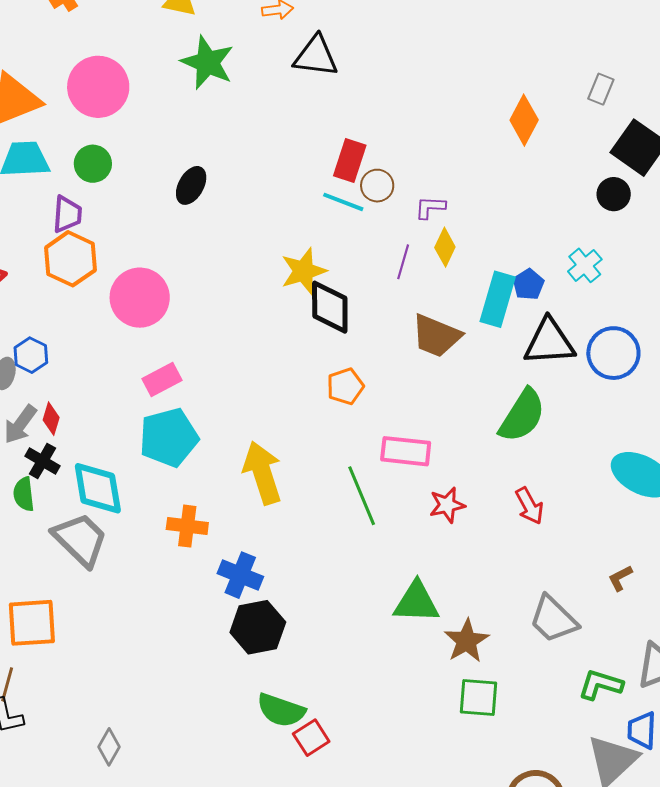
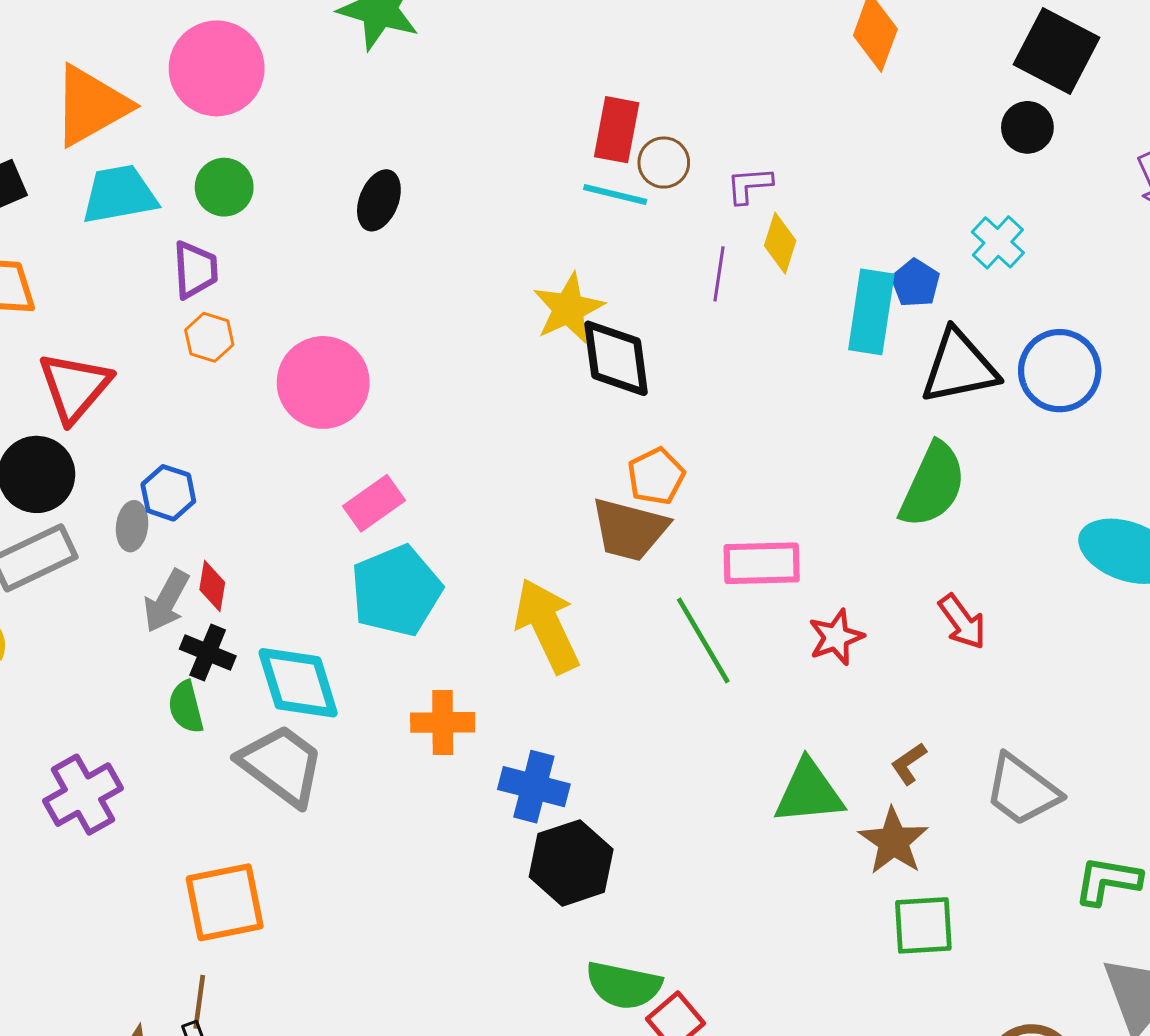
orange hexagon: (70, 259) -> (209, 337), size x0.6
brown trapezoid: (436, 336) -> (629, 529), moved
brown L-shape: (620, 578) -> (909, 764), moved

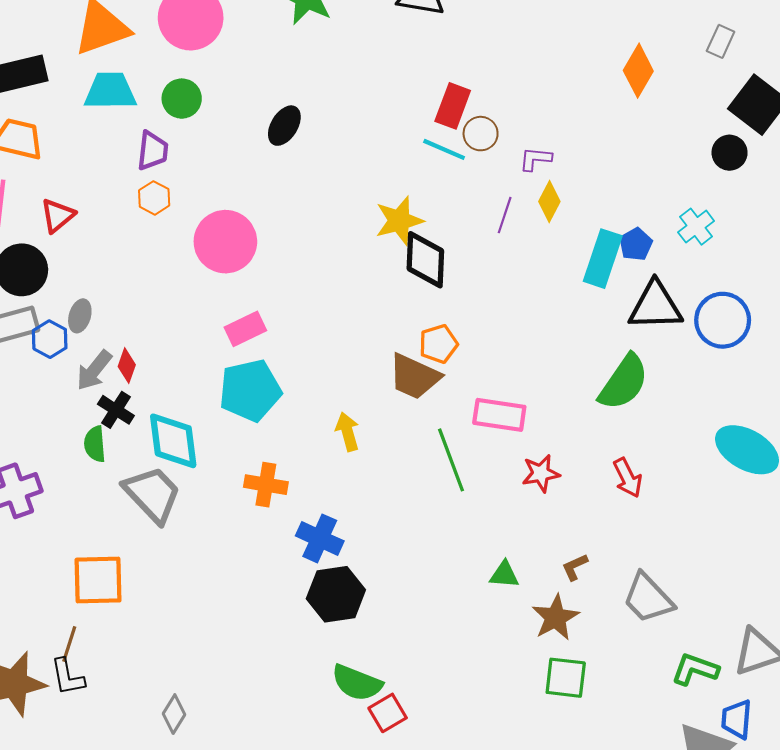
red triangle: (75, 387) -> (58, 215), size x0.7
blue hexagon: (168, 493) -> (50, 339), moved
yellow arrow: (547, 626) -> (347, 432), size x0.6
green triangle: (809, 792) -> (504, 575), size x0.6

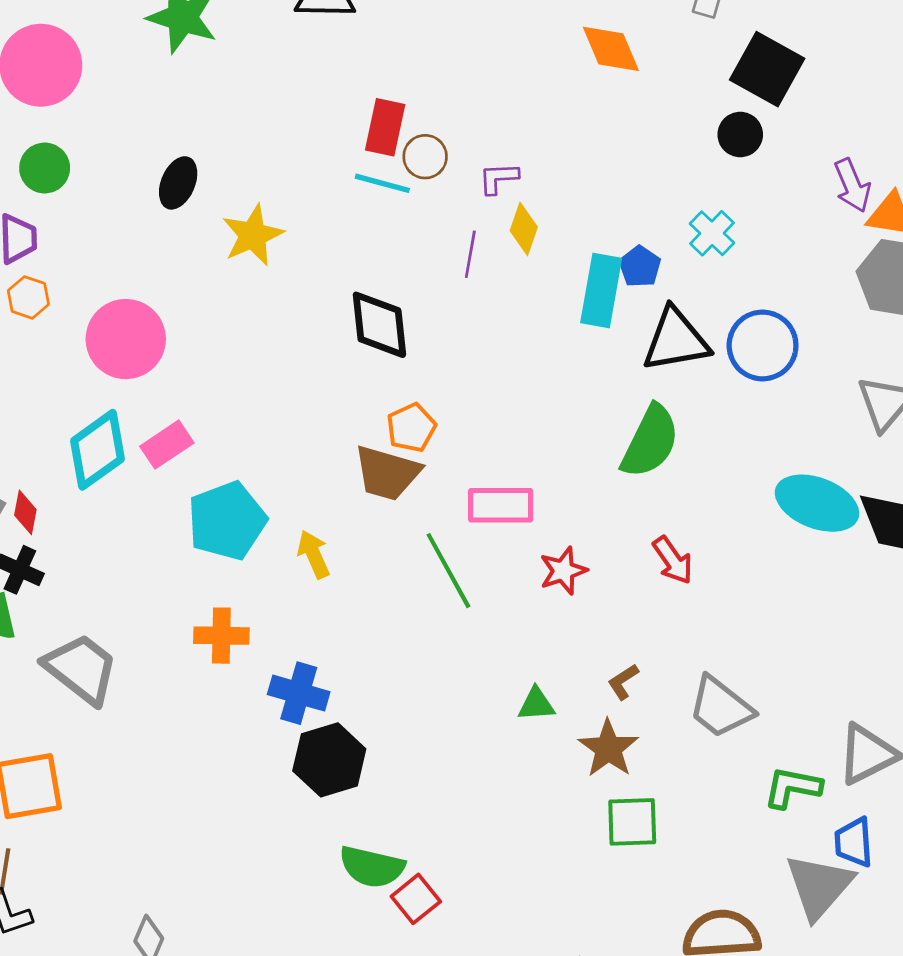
orange diamond: (638, 71) -> (611, 49), turned -45
yellow star: (399, 221) -> (253, 235), moved
cyan pentagon: (250, 390) -> (227, 521), moved
cyan diamond: (173, 441) -> (98, 450), moved, turned 70

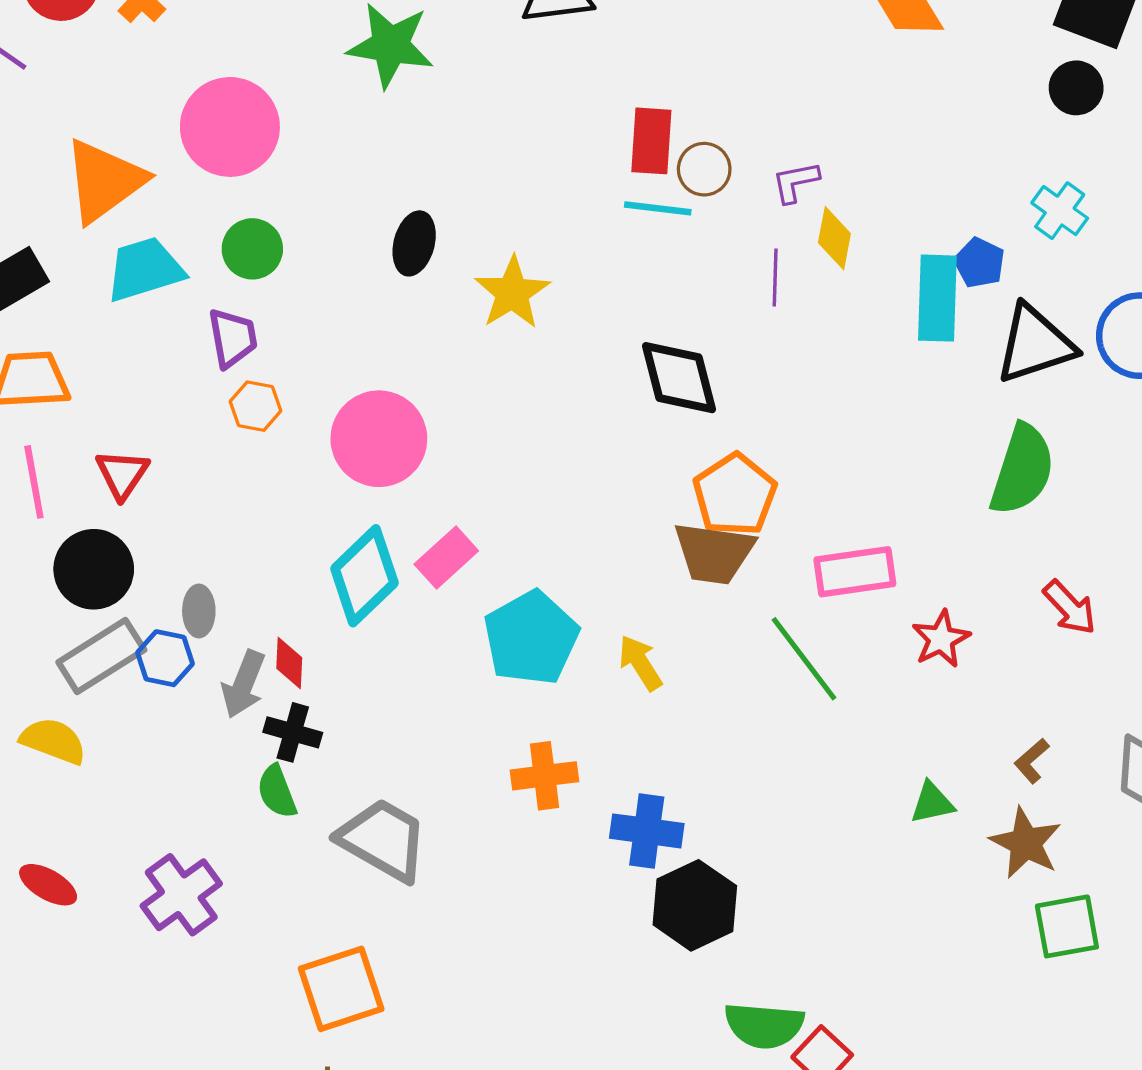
orange pentagon: (411, 428) -> (735, 495), size x1.4

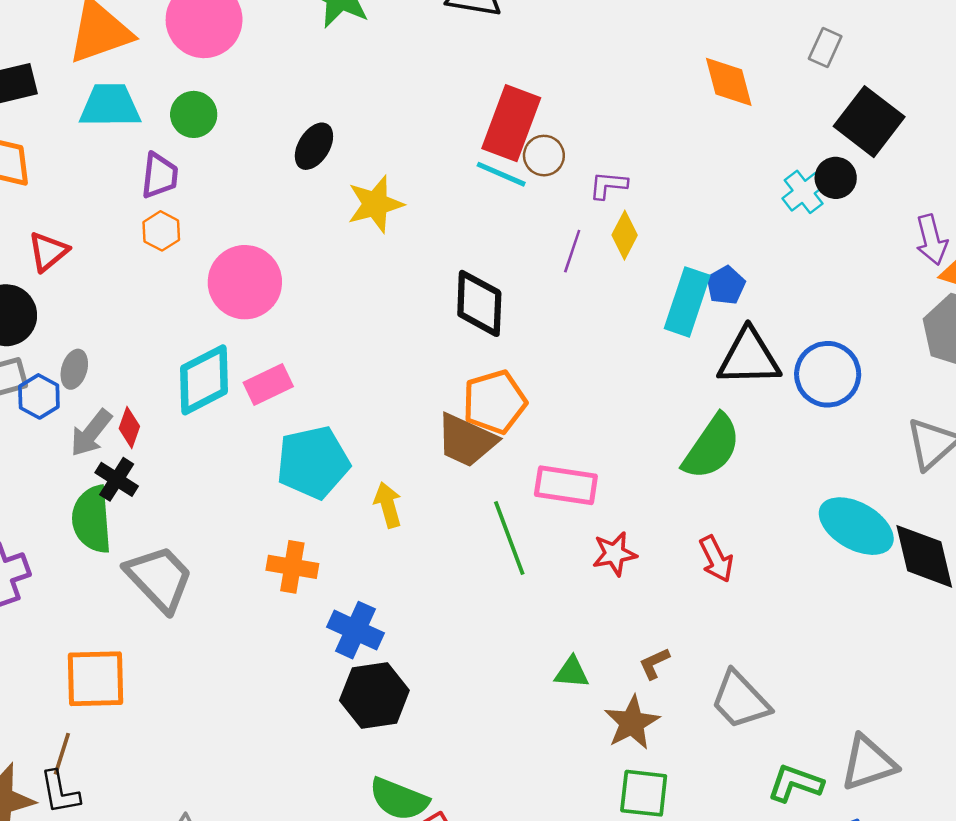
red rectangle: (651, 141) -> (511, 123), size x1.4
cyan cross: (1060, 211) -> (804, 192), moved
green semicircle: (277, 792) -> (92, 519), size x1.6

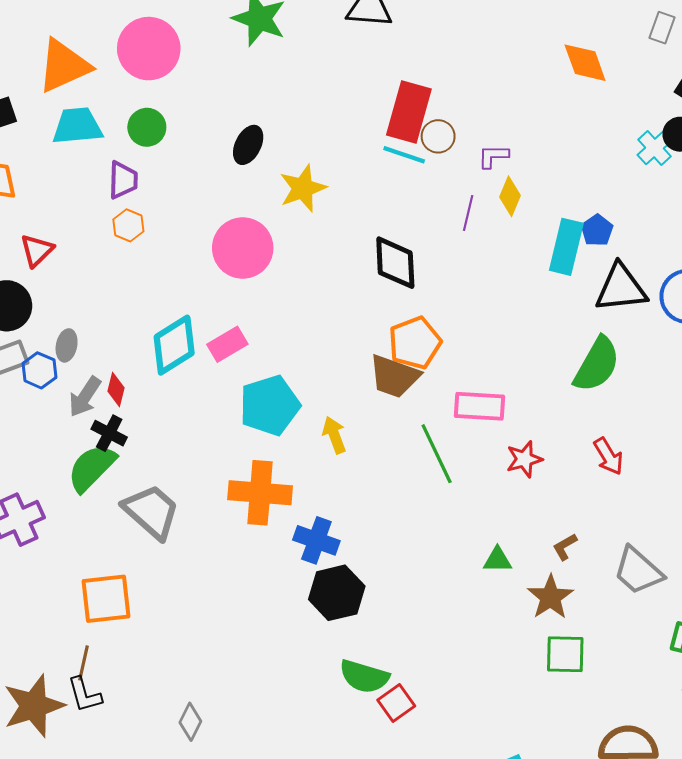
pink circle: (245, 282) -> (243, 248), moved
green semicircle: (92, 519) -> (92, 468), turned 54
orange cross: (292, 567) -> (260, 493), size x1.5

